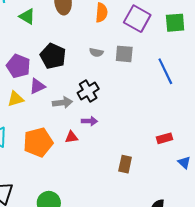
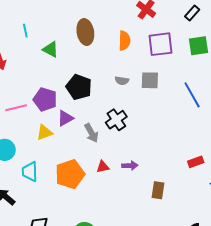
purple square: (137, 19) -> (161, 44), turned -32
gray arrow: (62, 103) -> (91, 133), turned 72
purple arrow: (89, 121) -> (130, 166), moved

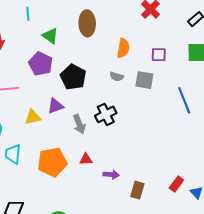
orange semicircle: (124, 41) -> (123, 48), moved
purple square: (161, 44) -> (159, 55), moved, size x0.6
purple pentagon: (45, 99) -> (41, 64), moved
red rectangle: (196, 162) -> (176, 184), moved, turned -42
purple arrow: (130, 166) -> (111, 175), moved

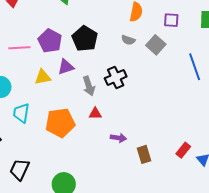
purple pentagon: (41, 64) -> (50, 41), moved
gray square: (144, 80) -> (156, 45), turned 30
red triangle: (86, 159) -> (95, 114), moved
brown rectangle: (137, 190) -> (144, 154), turned -36

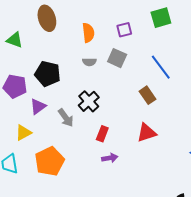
yellow triangle: (43, 77) -> (23, 133), moved
red triangle: (95, 114) -> (147, 133), moved, size x1.5
red rectangle: (183, 150) -> (102, 134), moved
brown rectangle: (144, 154) -> (147, 95), moved

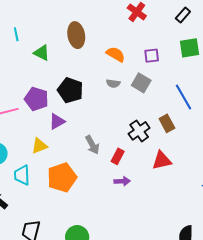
orange semicircle: (88, 33) -> (116, 54), turned -60
black cross: (89, 101) -> (139, 131), moved
gray arrow: (66, 118) -> (92, 145), moved

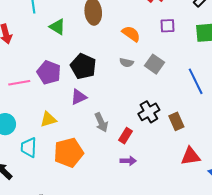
purple square: (152, 56) -> (168, 26), moved
purple triangle: (57, 121) -> (79, 97), moved
brown rectangle: (167, 123) -> (176, 121), moved
red triangle: (162, 160) -> (191, 156), moved

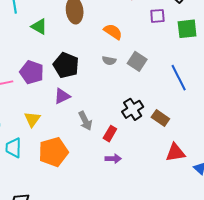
purple square: (168, 26) -> (157, 16), moved
yellow triangle: (48, 119) -> (32, 119), turned -36
brown rectangle: (176, 121) -> (160, 118), turned -30

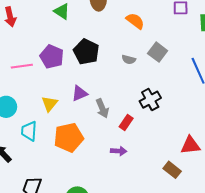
gray semicircle: (109, 61) -> (129, 60), moved
purple triangle: (62, 96) -> (80, 93), moved
brown rectangle: (160, 118) -> (172, 170), moved
purple arrow: (113, 159) -> (119, 151), moved

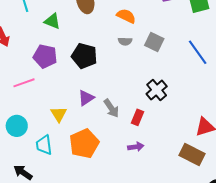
purple pentagon: (52, 57) -> (45, 56), moved
gray semicircle: (129, 60) -> (125, 41), moved
brown rectangle: (172, 170) -> (192, 155), size x1.4

